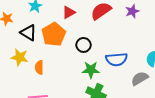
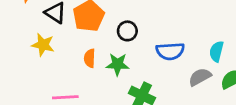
orange semicircle: (39, 67) -> (90, 58), moved
green star: (91, 70) -> (118, 64), moved

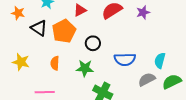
yellow star: (43, 45) -> (21, 62), moved
orange semicircle: (90, 58) -> (55, 63), moved

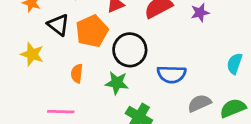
black circle: (93, 43) -> (130, 50), size x1.6
cyan semicircle: (160, 61) -> (234, 64), moved
yellow star: (21, 62) -> (32, 54), moved

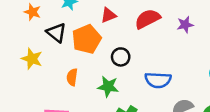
black circle: (130, 50) -> (121, 57), size x0.6

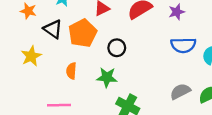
yellow star: (32, 59) -> (31, 56), turned 30
blue semicircle: (158, 80) -> (183, 45), moved

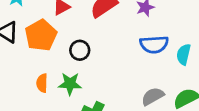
orange semicircle: (71, 71) -> (42, 83), moved

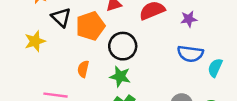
black circle: (80, 50) -> (123, 46), size x1.5
green star: (70, 84) -> (120, 76), moved

